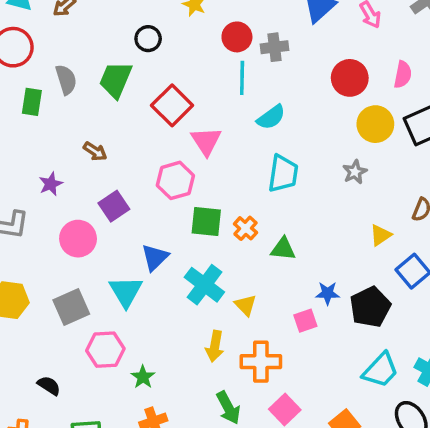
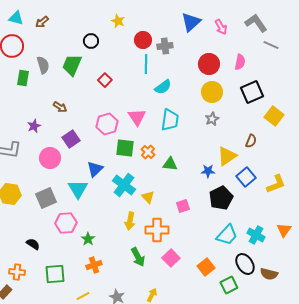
red square: (172, 105) -> (105, 80), size x0.6
yellow circle: (375, 124) -> (212, 92), moved
pink triangle: (206, 141) -> (137, 117), moved
yellow triangle: (380, 235) -> (227, 156), size x1.5
blue star: (328, 293) -> (208, 171), moved

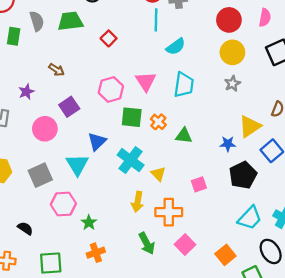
green trapezoid: (72, 65) -> (70, 21), turned 60

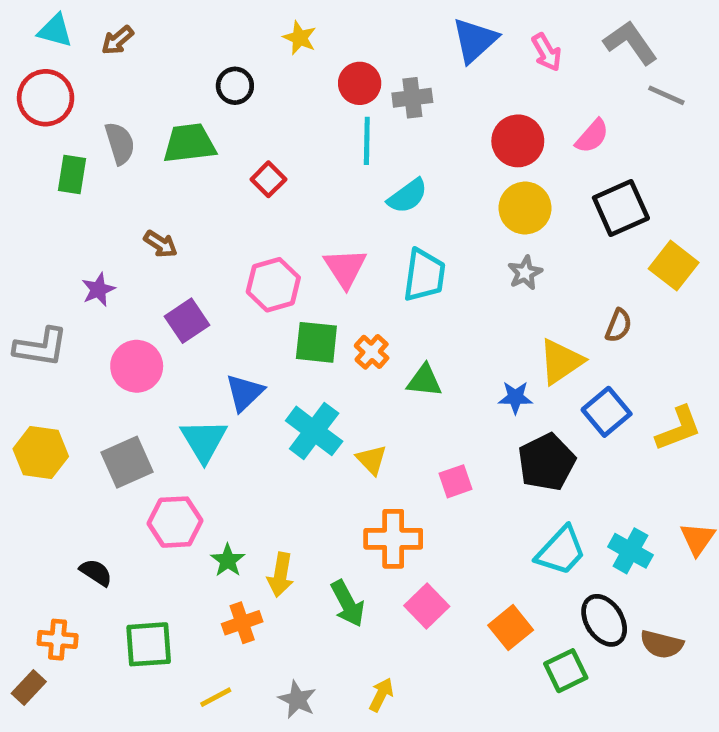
pink semicircle: (265, 18) -> (592, 136), turned 30
yellow arrow: (137, 202) -> (280, 575), moved

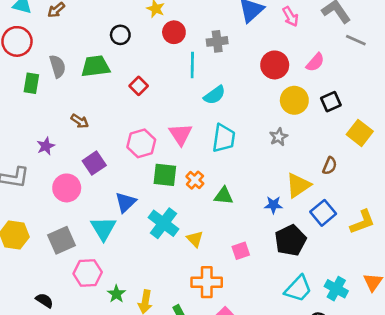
red circle: (360, 83) -> (174, 32), moved
yellow circle: (525, 208) -> (294, 100), moved
black square: (621, 208) -> (331, 102), size x0.7

